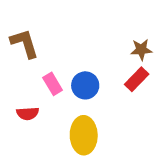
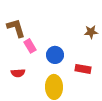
red rectangle: (137, 79) -> (83, 69), moved, turned 56
pink rectangle: (53, 84) -> (30, 46), moved

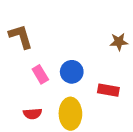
pink rectangle: (30, 46) -> (40, 74), moved
red semicircle: (18, 73) -> (32, 114), moved

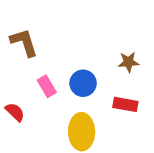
brown star: (119, 42) -> (128, 62), moved
red semicircle: (32, 114) -> (15, 112), moved, turned -132

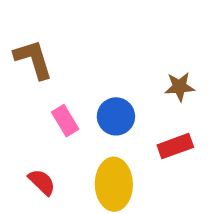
red rectangle: (125, 104) -> (175, 146), turned -30
red semicircle: (15, 112) -> (42, 182), moved

